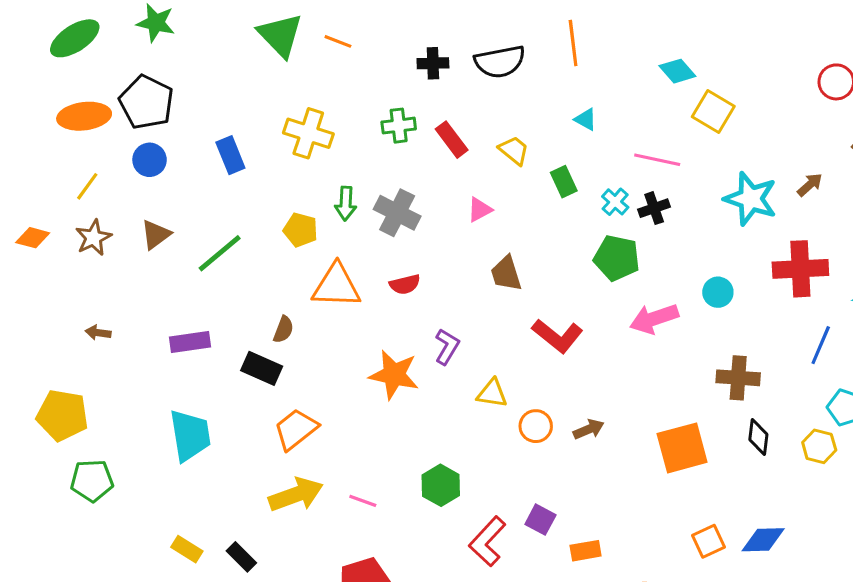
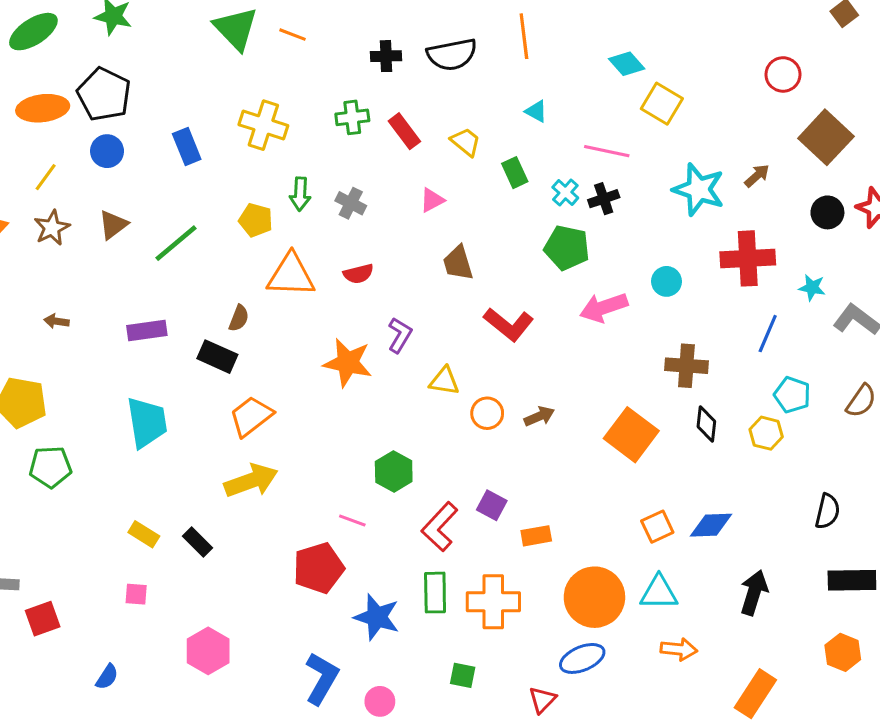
gray cross: (397, 213) -> (351, 203), size x0.7
orange square: (682, 448) -> (631, 435), turned -38
pink line: (363, 501) -> (352, 521), moved

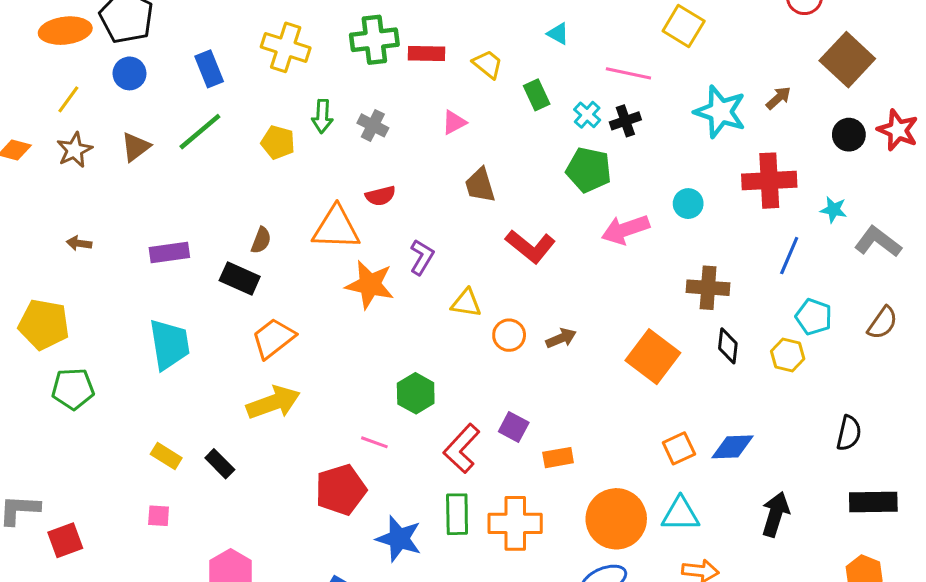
green cross: (352, 117) -> (374, 40), size x1.4
red rectangle: (404, 131) -> (426, 54), turned -52
green line: (176, 243) -> (200, 132), moved
orange triangle: (291, 275) -> (336, 228), moved

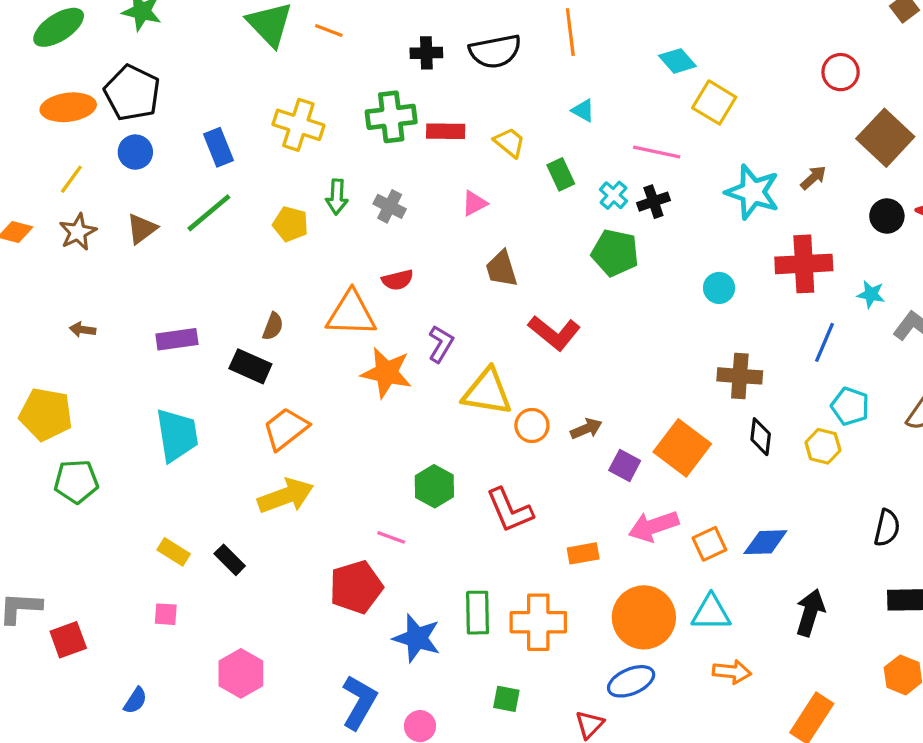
pink arrow: (625, 230) -> (653, 526), moved
yellow triangle: (466, 303) -> (487, 392), size x1.6
purple square: (514, 427) -> (625, 465), moved
red L-shape: (462, 448) -> (510, 510), moved, turned -66

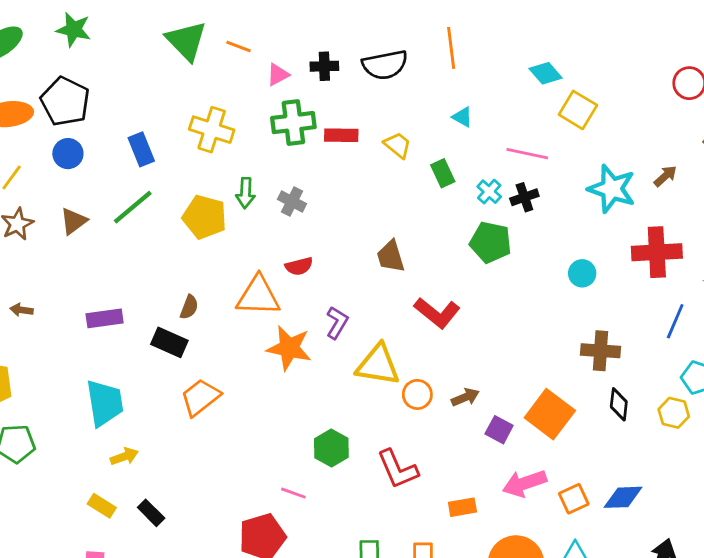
pink triangle: (474, 203) -> (278, 75), moved
yellow pentagon: (290, 224) -> (205, 217), size x1.4
yellow arrow: (286, 496) -> (124, 456), moved, size x0.6

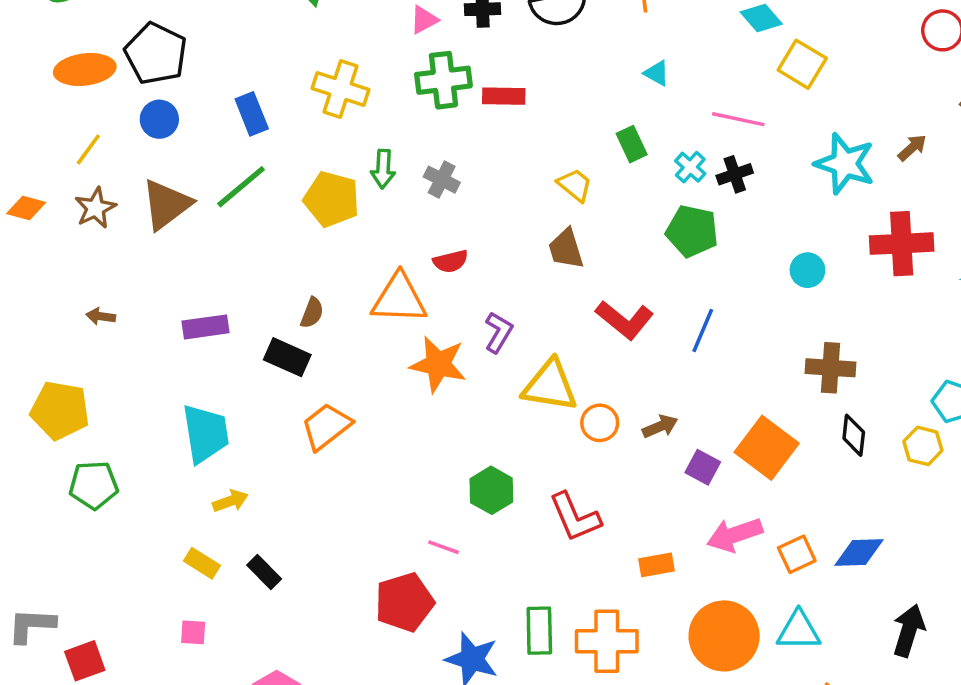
yellow trapezoid: (398, 145) -> (575, 185), moved
brown triangle: (74, 221) -> (166, 204), size x1.5
blue line: (675, 321) -> (703, 331), moved

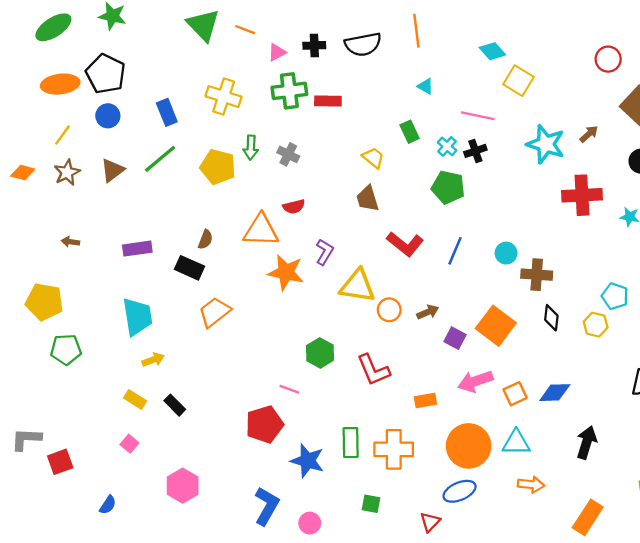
brown triangle: (166, 204) -> (112, 170), size x0.7
cyan circle: (807, 270) -> (506, 253), moved
pink square: (193, 632) -> (129, 444), turned 36

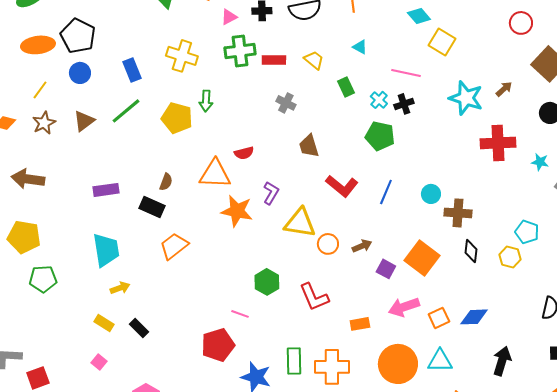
gray cross: (288, 154) -> (286, 103), moved
yellow trapezoid: (373, 158) -> (314, 60), moved
brown arrow: (70, 242) -> (28, 179), moved, size x2.0

